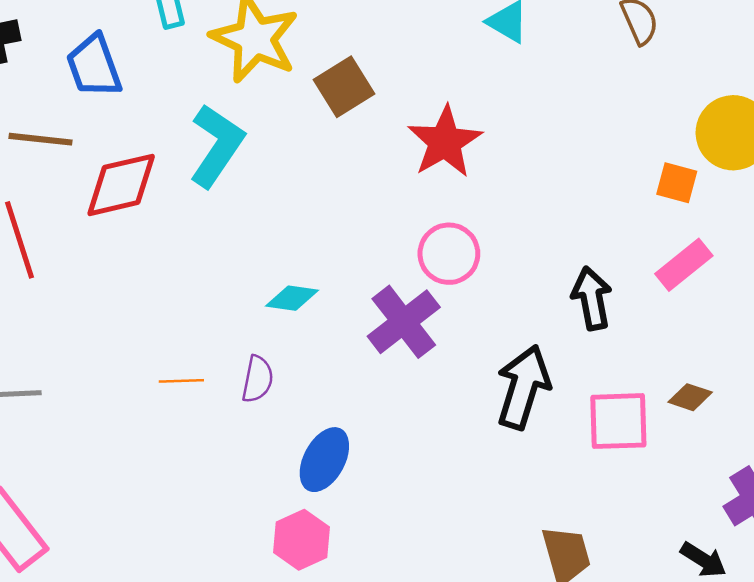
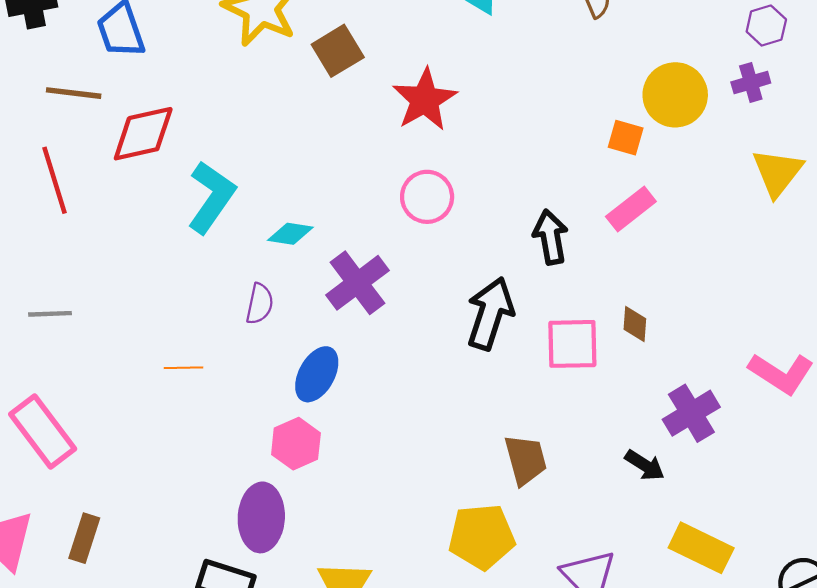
cyan L-shape: (217, 146) -> (211, 197), moved
purple cross: (404, 322) -> (357, 283), moved
orange line: (181, 381) -> (184, 368), moved
brown diamond: (690, 397) -> (635, 324), turned 75

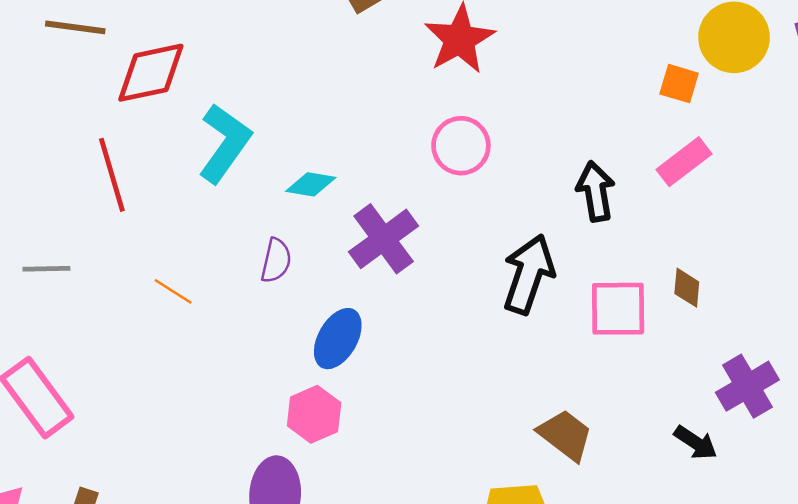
red line: (54, 180) -> (112, 175), moved
orange line: (184, 368) -> (173, 291), moved, turned 33
brown trapezoid: (526, 460) -> (565, 435), turned -38

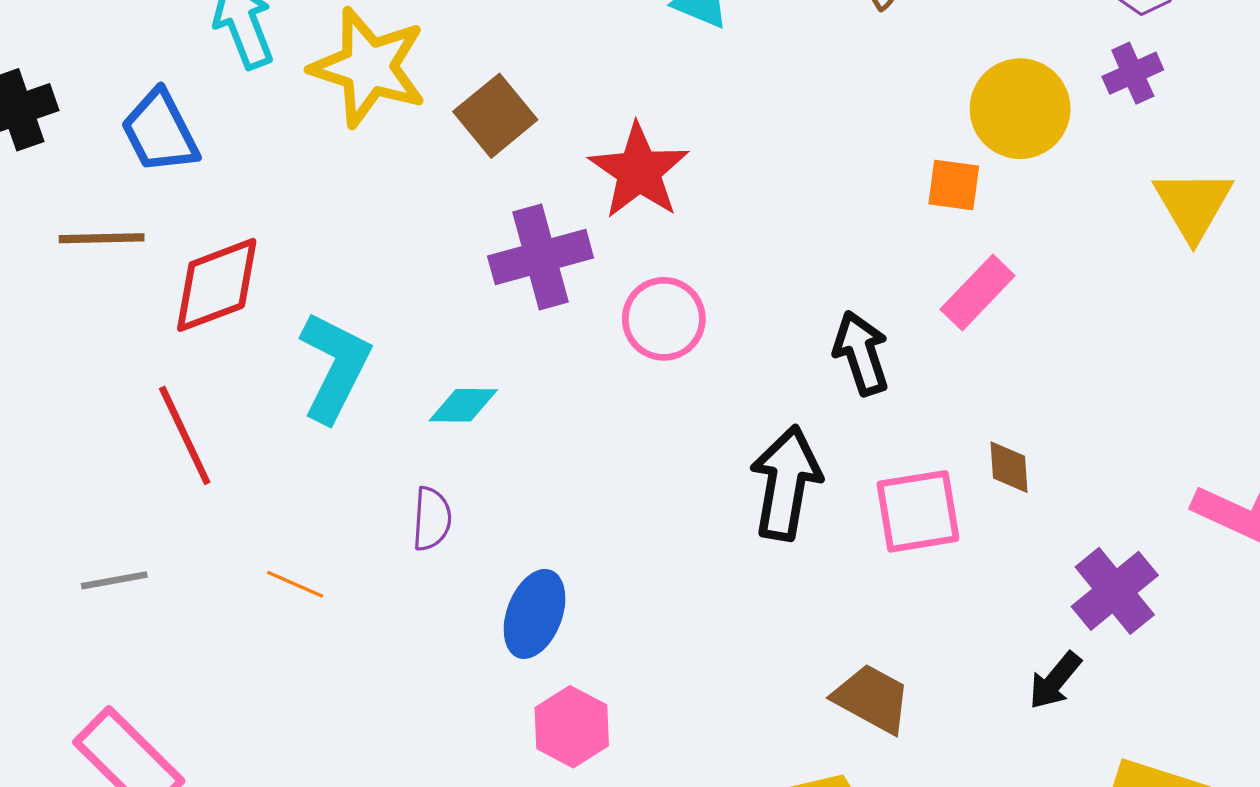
purple cross: (384, 239) -> (541, 257), moved, turned 30
pink hexagon: (314, 414) -> (572, 727), moved
black arrow: (696, 443) -> (1055, 681), turned 105

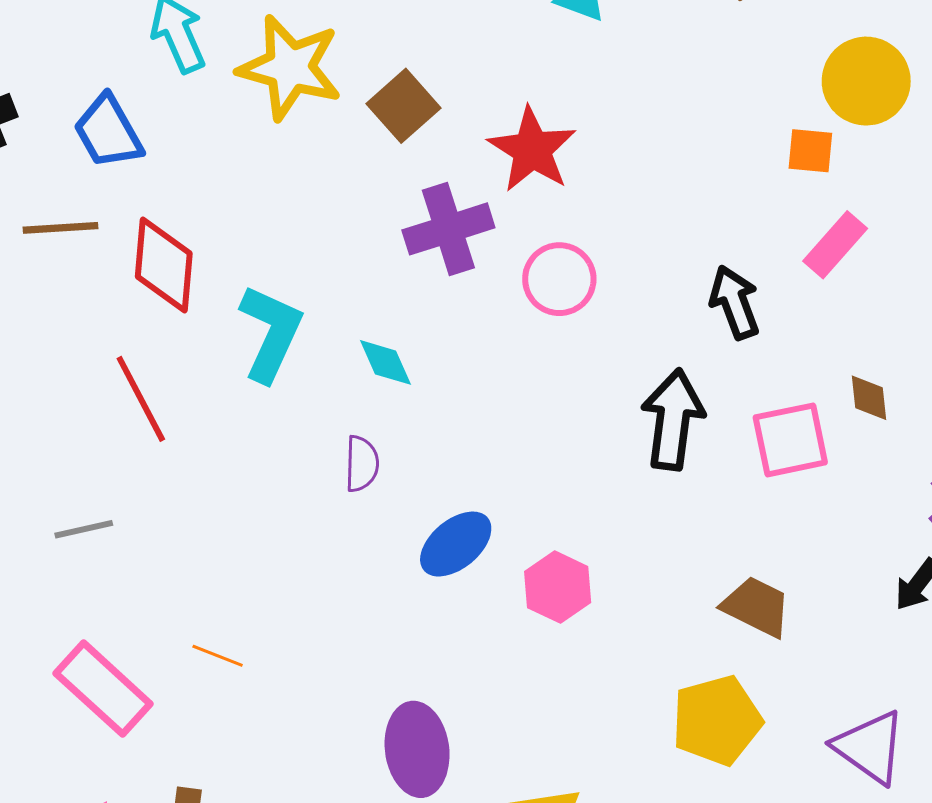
red diamond: (217, 285) -> (164, 265), turned -62
cyan diamond: (463, 405) -> (386, 362), turned 68
orange line: (295, 584) -> (218, 656), moved
blue ellipse: (534, 614) -> (456, 544), turned 32
pink hexagon: (572, 727) -> (558, 587), moved

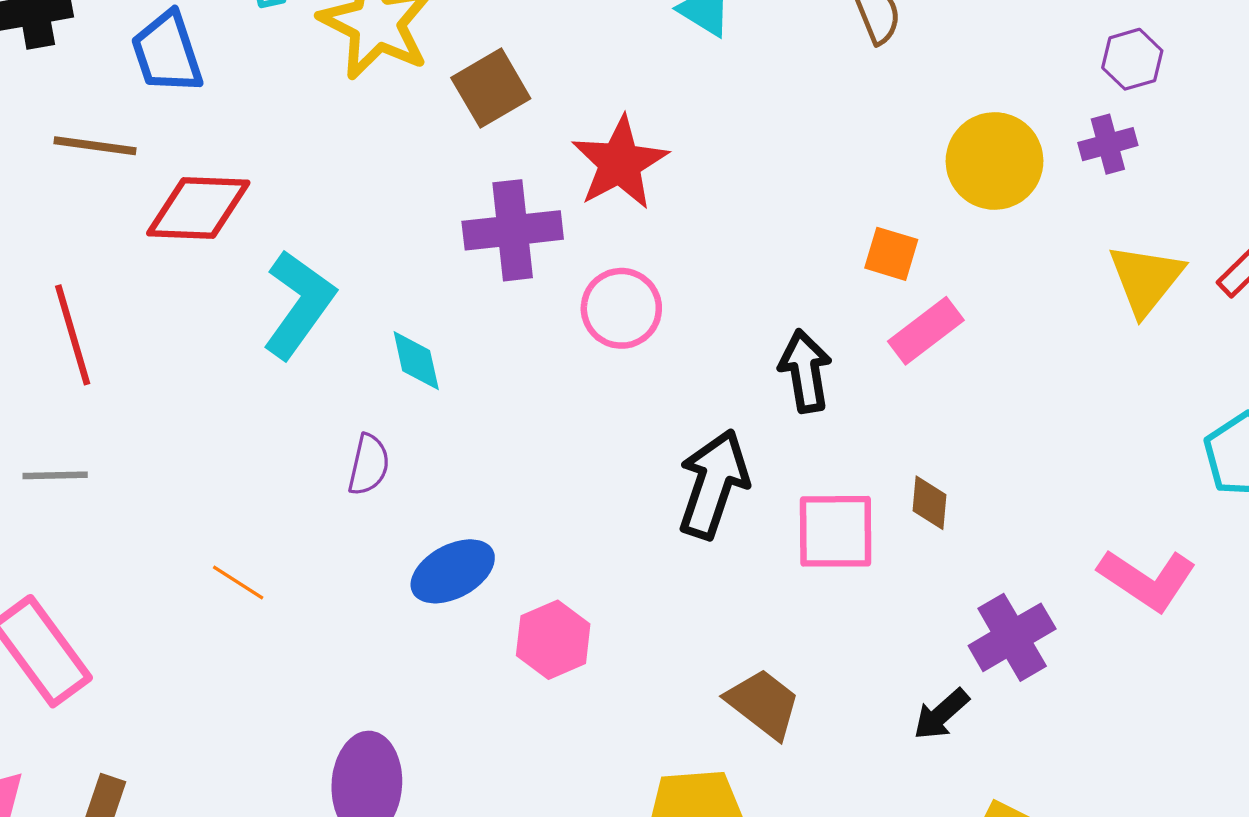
orange square: (810, 151) -> (891, 254), moved
red diamond: (164, 265) -> (198, 208), turned 76
red line: (141, 399) -> (73, 335), moved
orange line: (218, 656) -> (238, 583), moved

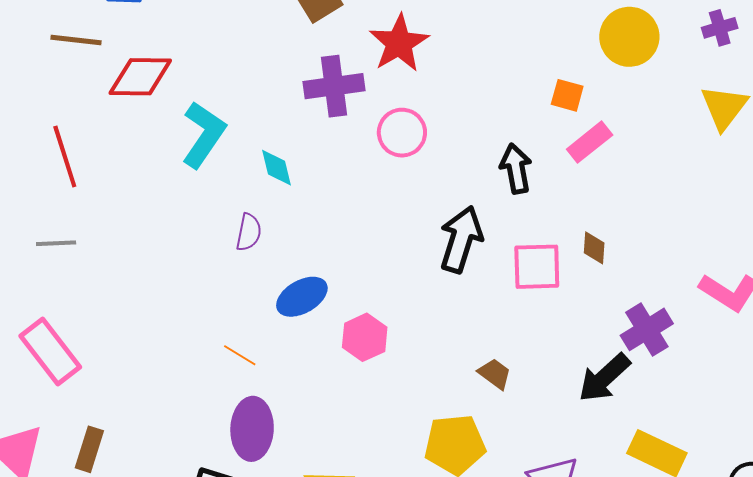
purple cross: (1108, 144) -> (720, 28), moved
orange line: (238, 583) -> (240, 355), moved
brown trapezoid: (763, 704) -> (495, 374), size x0.7
black arrow: (941, 714) -> (604, 378), size x1.5

